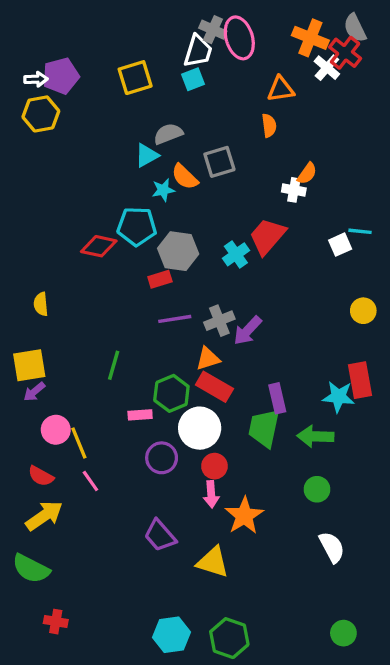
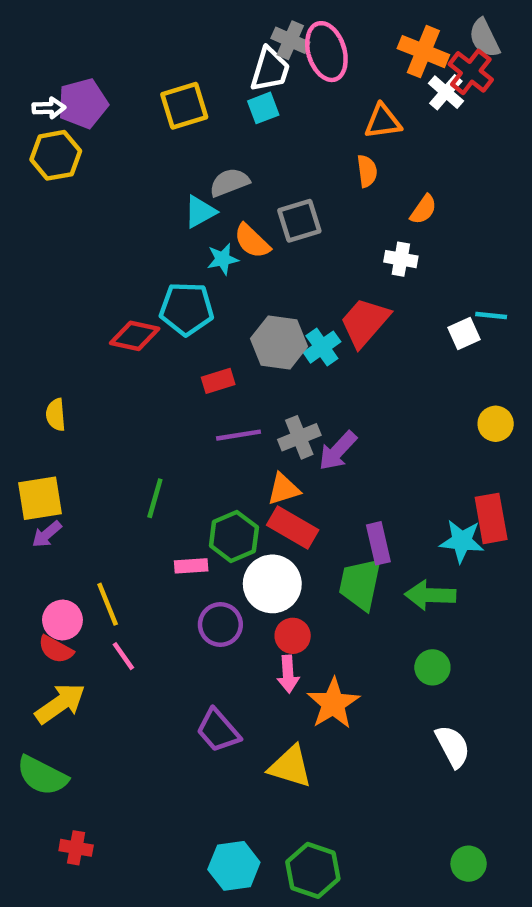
orange semicircle: (307, 173) -> (423, 209), moved
gray hexagon: (178, 251) -> (279, 343), moved
pink circle: (56, 430) -> (62, 620), moved

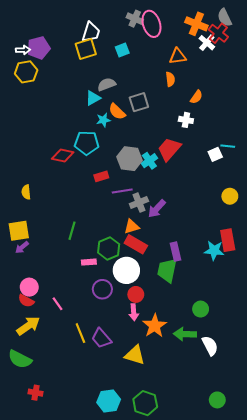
white trapezoid: (270, 70) -> (91, 32), moved
purple line: (238, 435) -> (122, 191), moved
green arrow: (430, 595) -> (185, 334), moved
yellow line: (108, 604) -> (80, 333), moved

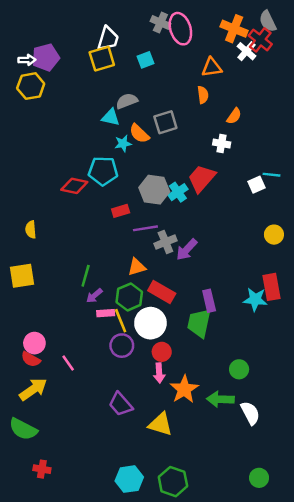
cyan triangle: (93, 98) -> (111, 117), turned 42
orange triangle: (132, 227) -> (137, 267), moved
purple arrow: (22, 247) -> (94, 296), moved
yellow line: (80, 333) -> (121, 321), moved

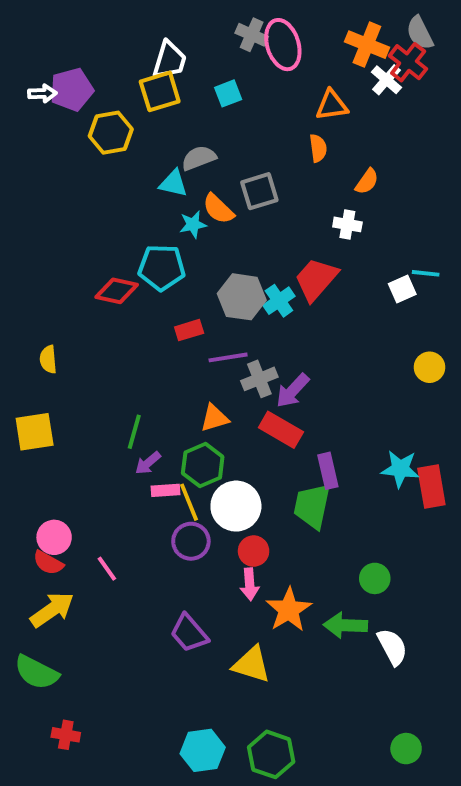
yellow hexagon: (31, 86) -> (111, 133), moved
red rectangle: (271, 287) -> (431, 486), moved
red rectangle: (162, 292) -> (281, 430), moved

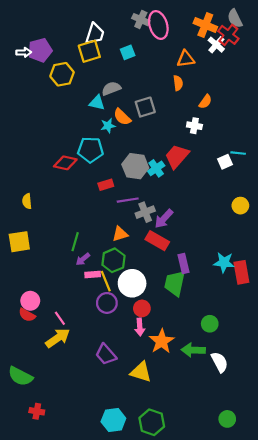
yellow arrow: (52, 610) -> (58, 338), moved

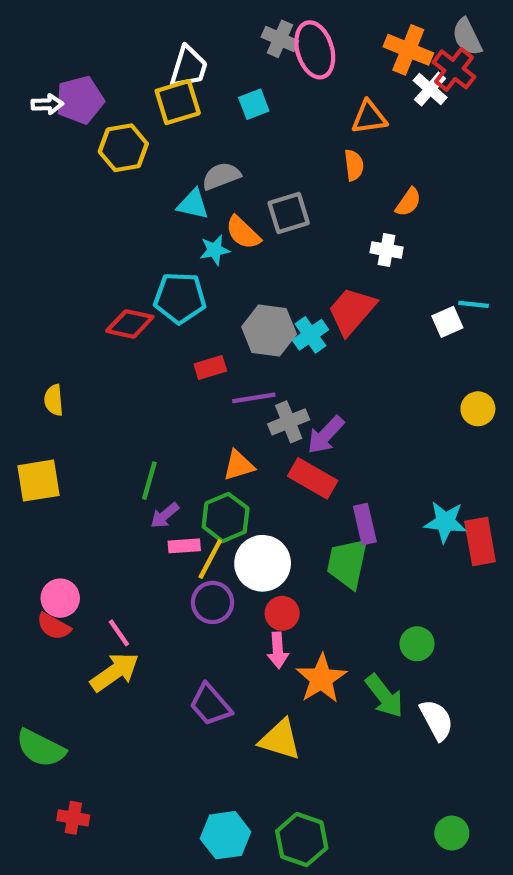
yellow line: (106, 281) -> (210, 559), turned 50
green arrow: (193, 350) -> (384, 696), turned -130

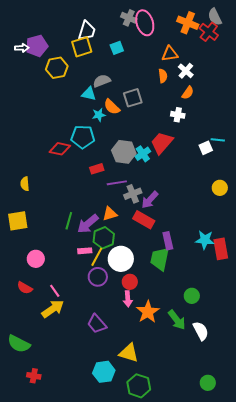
white cross: (430, 89) -> (186, 71), moved
purple arrow: (165, 515) -> (88, 224), moved, size x1.6
pink circle: (60, 598) -> (36, 259), moved
yellow triangle: (280, 739) -> (129, 353), moved
cyan hexagon: (226, 835) -> (104, 372), moved

